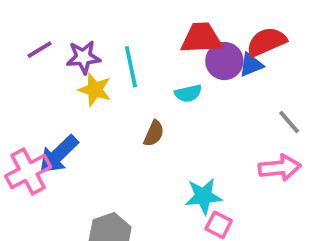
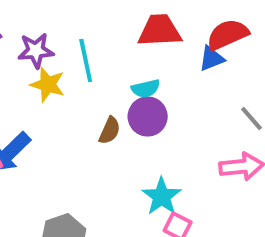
purple circle: (224, 61) -> (148, 117), moved
cyan star: (203, 196) -> (162, 196), turned -30

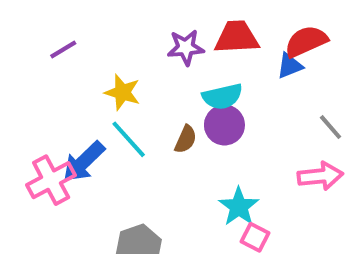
purple star: (36, 51) -> (186, 47), moved
cyan line: (86, 61) -> (129, 139), moved, turned -30
cyan semicircle: (146, 89) -> (222, 96), size x1.4

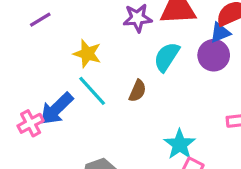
cyan semicircle: (222, 96) -> (167, 57), turned 136
purple circle: (224, 125) -> (214, 55), moved
pink cross: (51, 180) -> (31, 123), size x0.7

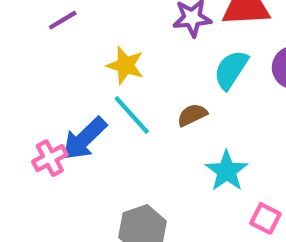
brown semicircle: (137, 91) -> (192, 115), turned -140
cyan star: (180, 144) -> (227, 171), moved

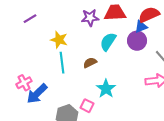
cyan line: (132, 115) -> (62, 63), turned 35
blue arrow: (84, 139) -> (37, 94), moved
pink square: (265, 218) -> (87, 106), moved

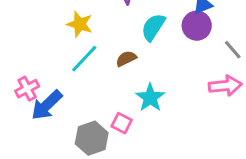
cyan line: (62, 63) -> (84, 59), turned 50

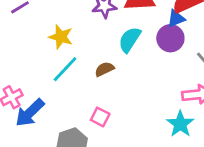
cyan star: (150, 98) -> (180, 124), moved
pink square: (122, 123) -> (100, 117), moved

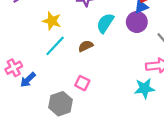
blue arrow: (30, 113) -> (28, 80), size x0.7
cyan star: (180, 124) -> (144, 88), turned 30

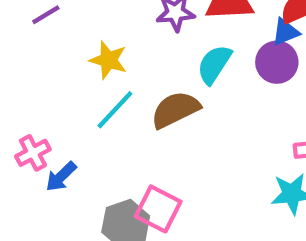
brown semicircle: (86, 46) -> (175, 110), size x1.6
pink square: (82, 83) -> (158, 209), moved, size x1.5

